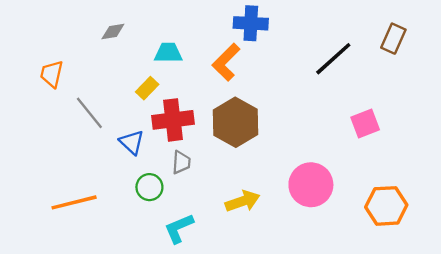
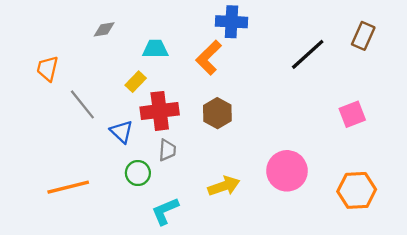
brown hexagon: (235, 122) -> (217, 113), size x0.7
pink square: (365, 123) -> (352, 114), moved

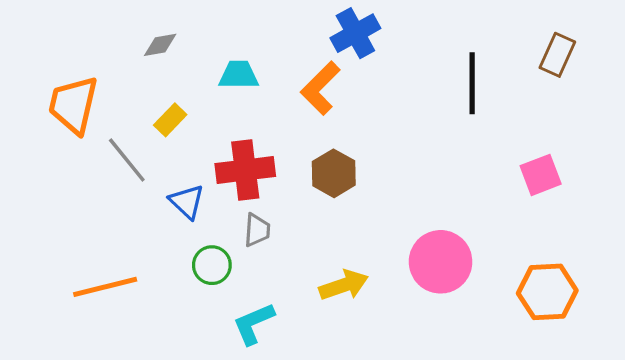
blue cross: (231, 22) -> (355, 33), turned -32
black line: (308, 54) -> (472, 83), turned -48
orange trapezoid: (48, 69) -> (73, 105), size x1.5
yellow rectangle: (136, 82) -> (170, 120), moved

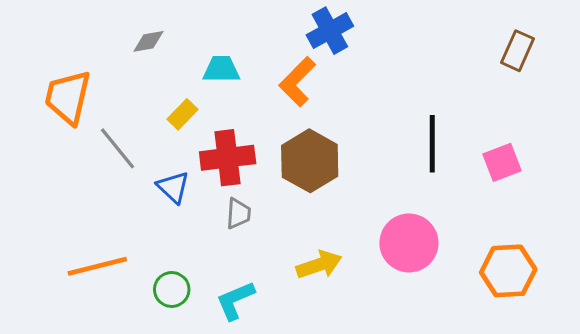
black line: (472, 83) -> (432, 144), moved
yellow rectangle: (170, 120) -> (183, 114), moved
brown hexagon: (334, 173) -> (310, 161), size x1.4
green circle: (212, 265) -> (172, 289), moved

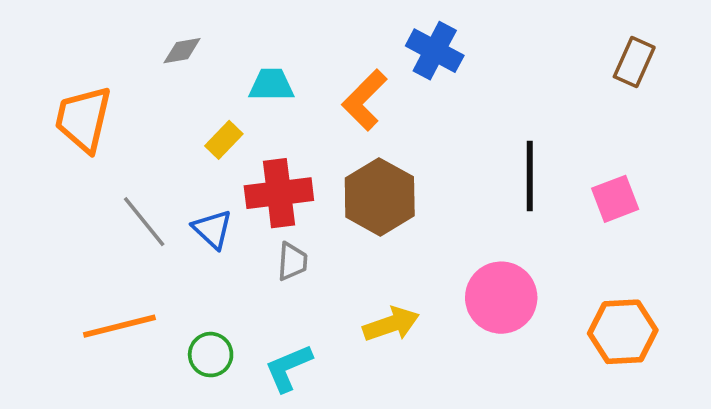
blue cross: (330, 31) -> (435, 51), moved, turned -33
gray line: (117, 148) -> (144, 222), moved

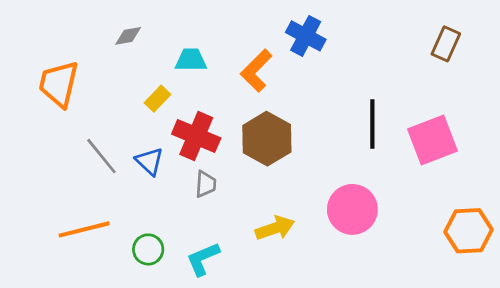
red cross: (279, 193) -> (196, 136), turned 30
pink square: (615, 199) -> (432, 140), size x1.5
orange hexagon: (623, 332) -> (469, 231), moved

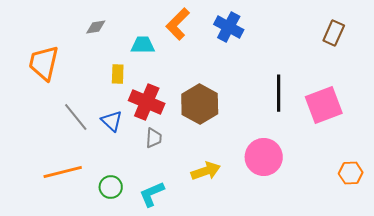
orange L-shape: (256, 71) -> (178, 24), moved
yellow rectangle: (158, 99) -> (118, 74), turned -42
orange hexagon: (469, 231) -> (351, 173), size x0.7

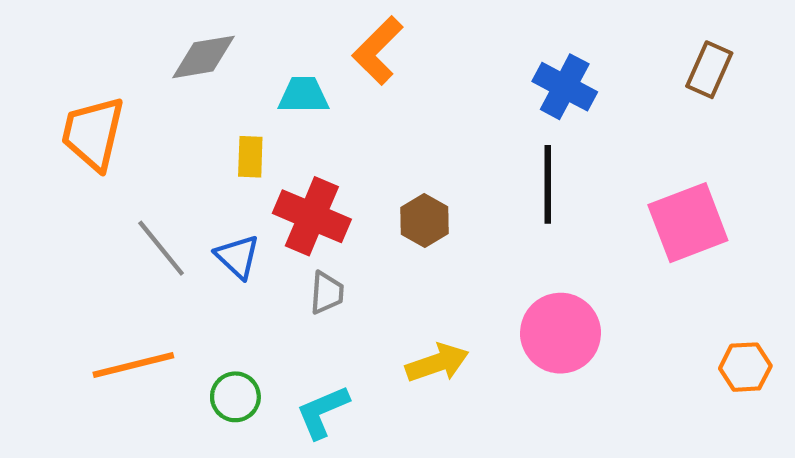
gray diamond: (96, 27) -> (204, 57), size x1.5
blue cross: (229, 27) -> (565, 87), moved
black line: (279, 93) -> (548, 184), moved
brown hexagon: (200, 104) -> (425, 221), size x0.6

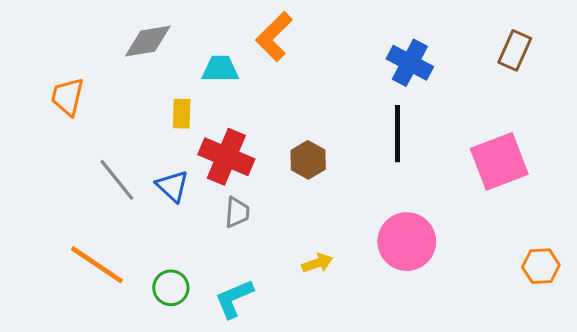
orange trapezoid: (93, 133) -> (68, 97), size x0.7
yellow arrow: (437, 363) -> (317, 263), size x0.7
orange line: (133, 365) -> (97, 265), turned 48

